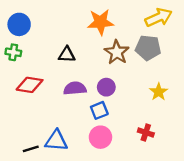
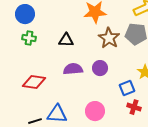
green cross: (13, 52) -> (29, 38), moved
red diamond: (30, 85) -> (34, 82), moved
blue square: (99, 110) -> (127, 88), moved

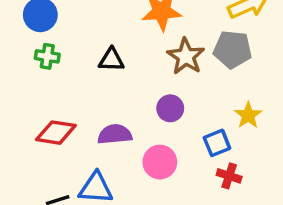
purple semicircle: (73, 69) -> (115, 134), moved
pink circle: (95, 111) -> (160, 162), moved

